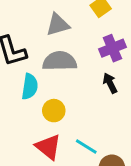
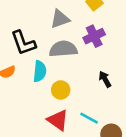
purple cross: (112, 48) -> (94, 36), moved
black arrow: (110, 83) -> (105, 79), moved

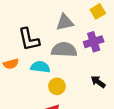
cyan semicircle: (40, 71) -> (40, 67), turned -96
black arrow: (105, 79) -> (98, 82), turned -32

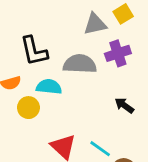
gray triangle: (65, 22) -> (95, 24), moved
yellow circle: (57, 86) -> (28, 108), moved

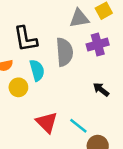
gray semicircle: (80, 64) -> (64, 52), turned 80
cyan semicircle: (49, 87) -> (37, 70), turned 65

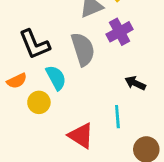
cyan line: (78, 126) -> (117, 117), moved, turned 60

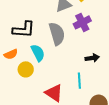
black L-shape: (34, 44) -> (24, 30), turned -65
black arrow: (135, 83) -> (92, 58), turned 144

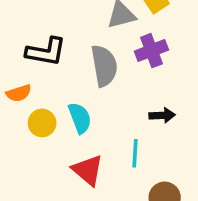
cyan semicircle: (38, 53) -> (80, 118), moved

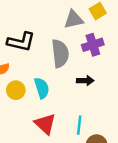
black arrow: (162, 115) -> (85, 81), moved
cyan line: (135, 153) -> (79, 125), moved

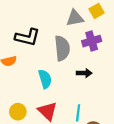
yellow circle: (16, 90) -> (18, 112), moved

